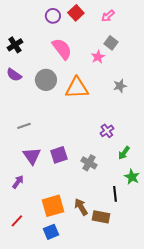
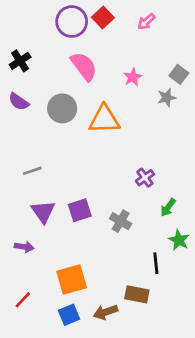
purple circle: (53, 16) -> (72, 22), size x1.5
gray square: (111, 43) -> (179, 74), moved
gray star: (120, 86) -> (167, 98), moved
purple arrow: (18, 182) -> (24, 247), turned 64
brown arrow: (81, 207) -> (106, 312), moved, turned -78

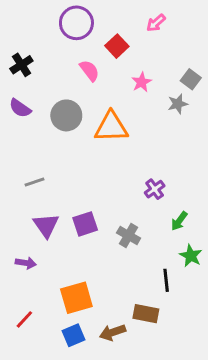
red square: (103, 17) -> (117, 46), moved
pink semicircle: (84, 66) -> (89, 71), size x0.7

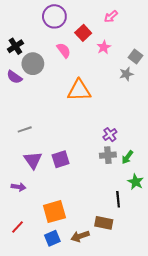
pink star: (142, 82) -> (104, 47), moved
gray circle: (66, 115) -> (33, 64), moved
gray cross: (129, 236) -> (108, 155), moved, turned -35

